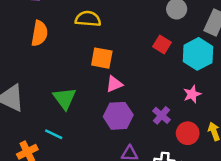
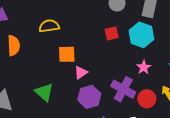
red square: (162, 45) -> (112, 33), turned -32
purple cross: (162, 115) -> (123, 89), size x1.6

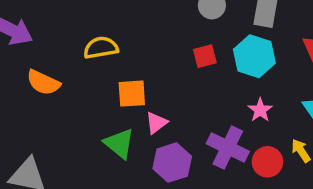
orange semicircle: (14, 46) -> (43, 82), turned 120
green triangle: (44, 92) -> (119, 143), moved

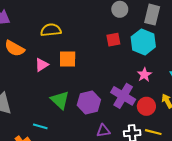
pink triangle: (156, 123) -> (42, 65), moved
green triangle: (119, 143) -> (60, 100), moved

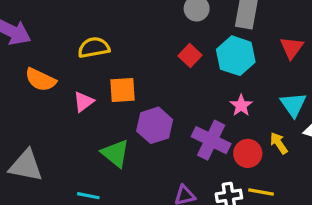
red square: (113, 40) -> (190, 55), turned -32
purple hexagon: (89, 102) -> (155, 125), moved

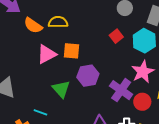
orange semicircle: (40, 80) -> (33, 25), moved
pink triangle: (84, 102) -> (47, 54), size x1.5
pink star: (241, 105) -> (143, 72), size x1.6

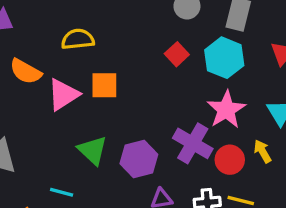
orange semicircle: (33, 25) -> (26, 72), moved
purple hexagon: (88, 76) -> (139, 159), moved

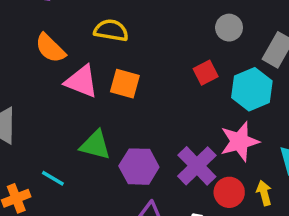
pink triangle: (63, 95) -> (81, 81), turned 39
green triangle: (93, 150) -> (95, 145), turned -44

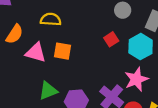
orange semicircle: (50, 48) -> (15, 34), turned -96
green triangle: (95, 145) -> (48, 91), turned -30

